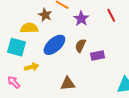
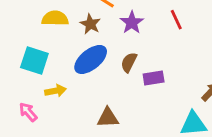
brown star: (45, 15) -> (90, 24), moved
yellow semicircle: (29, 28) -> (55, 18), moved

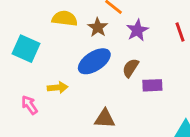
cyan square: (34, 60) -> (26, 49), moved

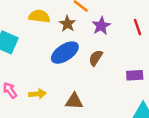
purple rectangle: (152, 85) -> (135, 75), moved
yellow arrow: (58, 88) -> (37, 94), moved

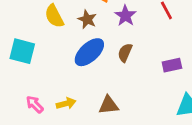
yellow semicircle: (39, 16) -> (54, 16), turned -115

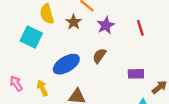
cyan square: (22, 51) -> (31, 37), moved
blue ellipse: (89, 52) -> (66, 64), moved
yellow arrow: (66, 103) -> (42, 88), turned -112

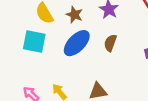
blue ellipse: (66, 64) -> (77, 43), moved

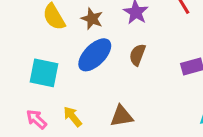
cyan square: (34, 42) -> (44, 73), moved

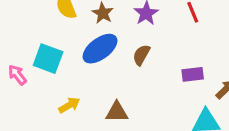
yellow arrow: (73, 117) -> (69, 105), turned 90
pink arrow: (36, 119) -> (17, 75), moved

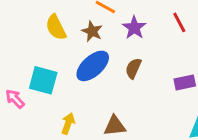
yellow arrow: (69, 105) -> (68, 124), turned -35

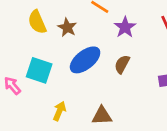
yellow semicircle: (56, 27) -> (37, 22), moved
brown star: (92, 31) -> (67, 27), moved

